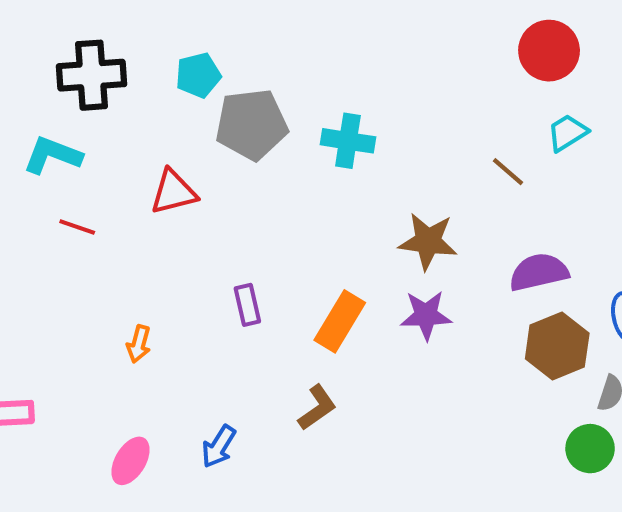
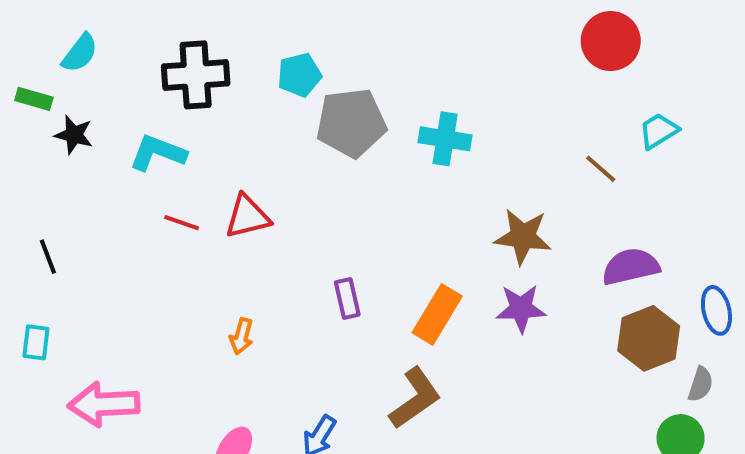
red circle: (549, 51) -> (611, 41), moved
red triangle: (174, 192) -> (247, 217), moved
brown L-shape: (317, 408) -> (415, 398), size x1.4

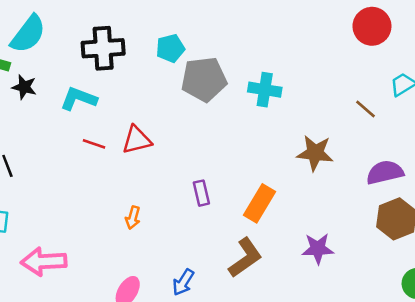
cyan semicircle: (80, 53) -> (28, 34), size x1.5
purple star: (521, 308) -> (318, 249), moved

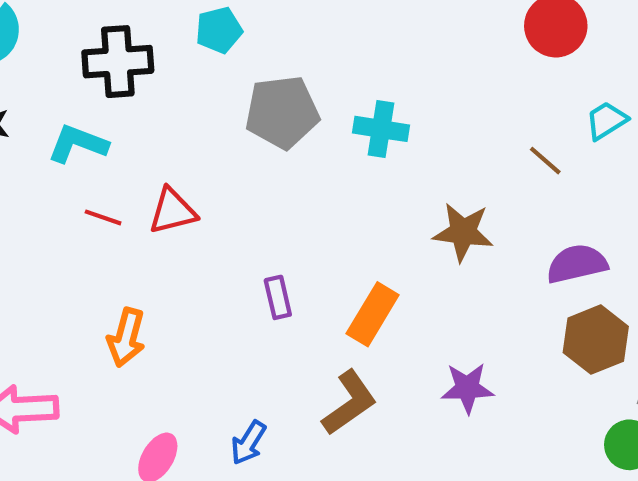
cyan pentagon: (170, 48) -> (219, 30), moved
orange arrow: (133, 218) -> (126, 337), moved, size x1.5

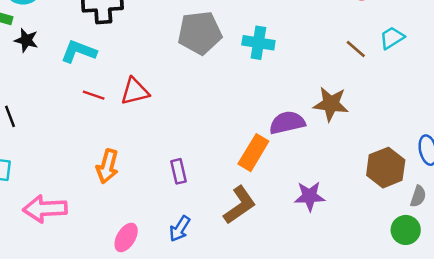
brown line: (545, 161) -> (356, 49), moved
brown star: (463, 232) -> (331, 104), moved
purple semicircle: (577, 264) -> (287, 123), moved
purple rectangle: (278, 297) -> (179, 171), moved

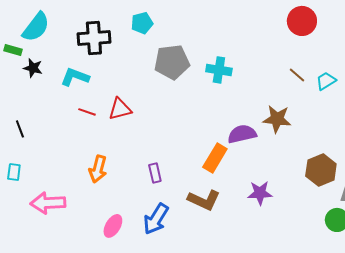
cyan trapezoid: (392, 38) -> (326, 81), moved
brown L-shape: (240, 205) -> (204, 200), turned 60
blue arrow: (180, 229) -> (156, 219), size x1.5

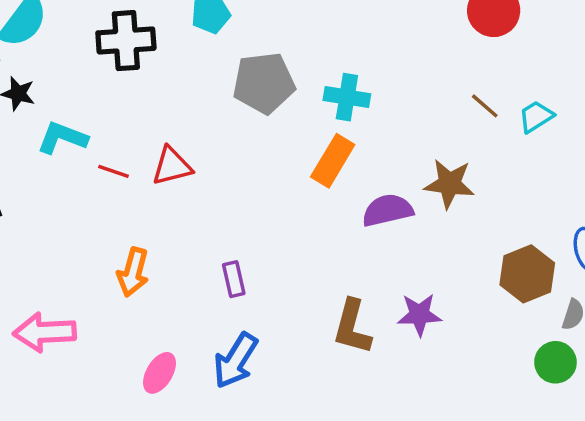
cyan L-shape: (75, 77) -> (62, 138), moved
orange rectangle: (215, 158) -> (333, 161), moved
brown L-shape: (204, 200) -> (352, 327), moved, turned 80

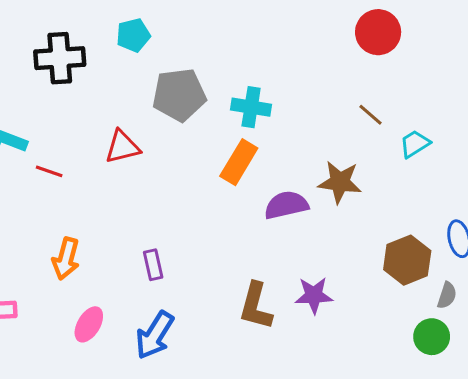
cyan trapezoid: (536, 117) -> (415, 144), moved
red triangle: (172, 166) -> (123, 147), moved
pink ellipse: (159, 373) -> (89, 324), moved

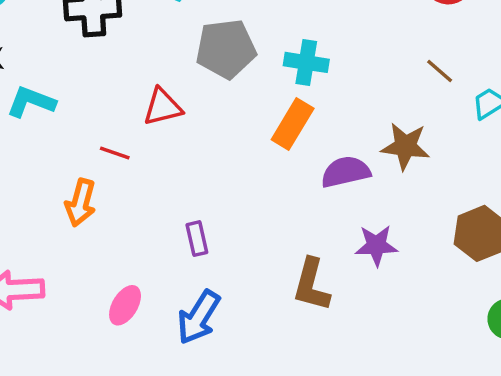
red line: (49, 171) -> (115, 153), moved
orange arrow: (66, 259) -> (81, 203), moved
purple star: (314, 295) -> (376, 245), moved

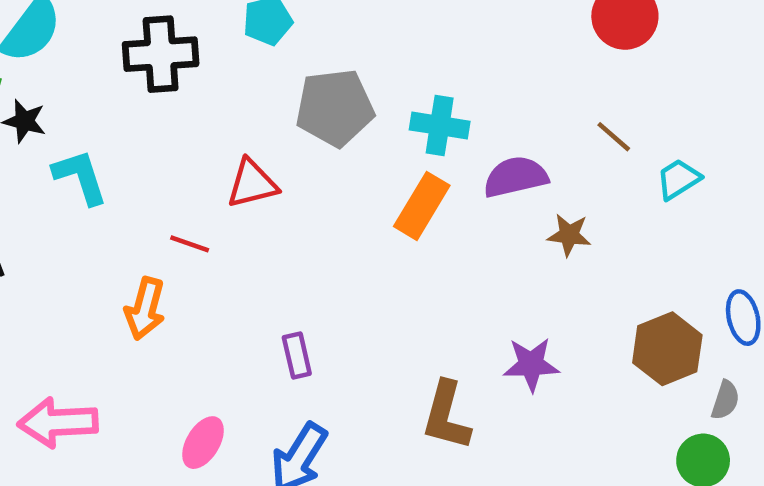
cyan L-shape: (31, 102) -> (80, 177), turned 51
brown star: (405, 146) -> (569, 235), size x0.7
purple semicircle: (346, 172) -> (516, 177), moved

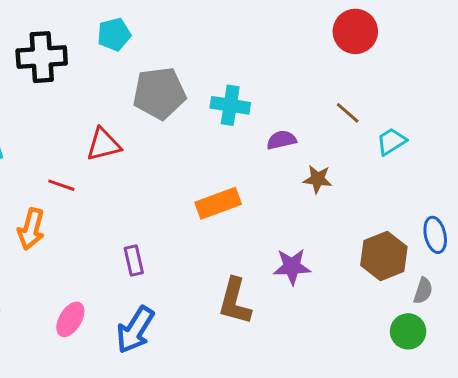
purple semicircle: (516, 177) -> (281, 140), size x0.7
orange rectangle: (422, 206) -> (218, 203), moved, turned 39

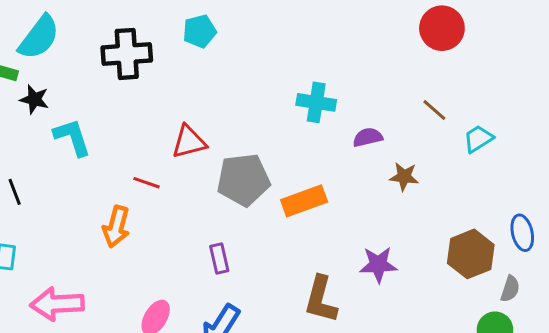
gray pentagon: (159, 93) -> (243, 180), moved

